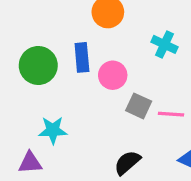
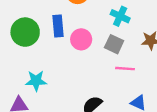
gray square: (139, 106) -> (114, 44), moved

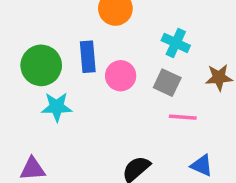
cyan star: (36, 81) -> (57, 107), moved

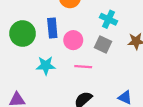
cyan star: (57, 107) -> (46, 65), moved
pink line: (183, 117) -> (83, 67), moved

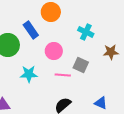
blue rectangle: (52, 28) -> (31, 30), moved, turned -30
gray square: (103, 45) -> (81, 65), moved

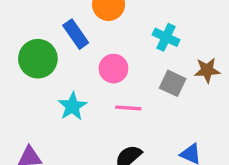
gray square: (81, 65) -> (173, 83), moved
cyan star: (29, 74) -> (72, 106), turned -30

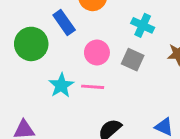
gray square: (173, 83) -> (133, 60), moved
pink line: (128, 108) -> (93, 87), moved

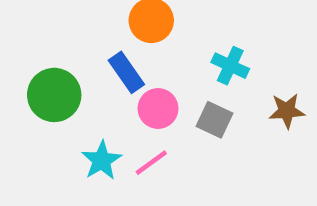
blue rectangle: (64, 23) -> (126, 72), moved
pink line: (93, 87) -> (151, 163), turned -40

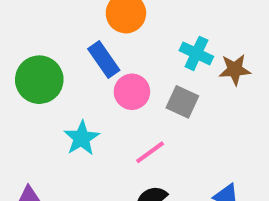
brown star: (287, 111) -> (235, 70), moved
pink line: (151, 163) -> (150, 152), moved

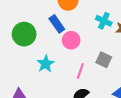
gray square: (182, 102) -> (104, 60), moved
pink line: (150, 152) -> (80, 71), turned -35

